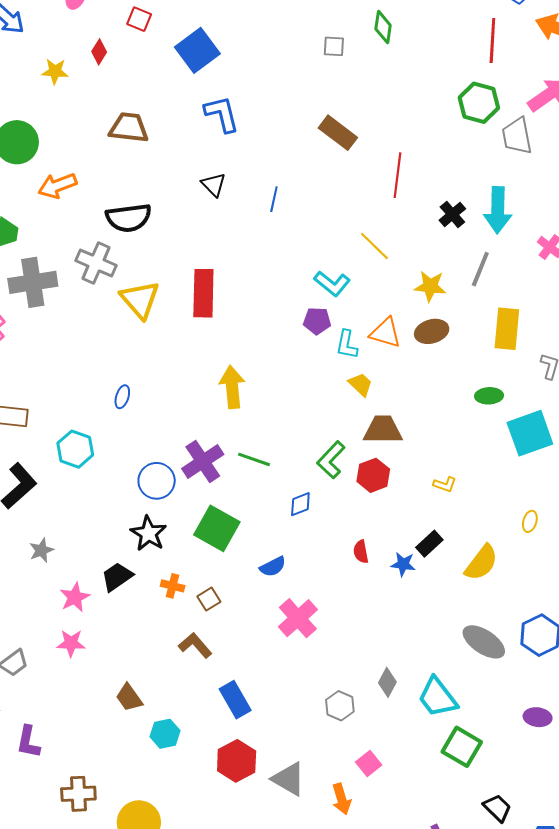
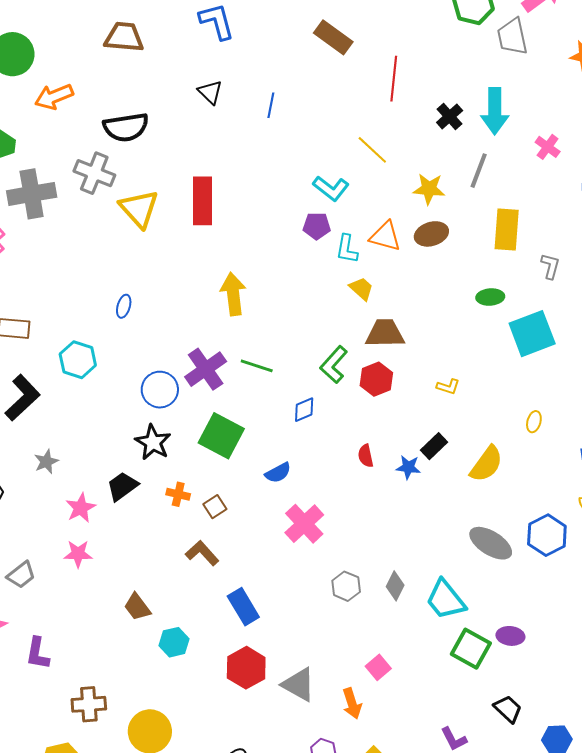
gray hexagon: (340, 706) -> (346, 586), moved
purple ellipse: (538, 717) -> (510, 636), moved

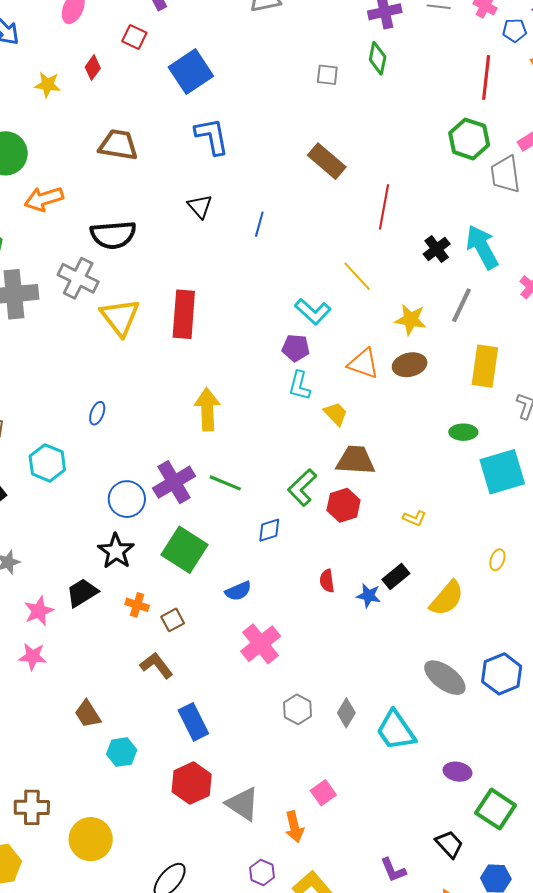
cyan arrow: (495, 111) -> (482, 247), turned 147
cyan L-shape: (347, 249) -> (300, 386), moved
green square: (471, 649) -> (496, 809), moved

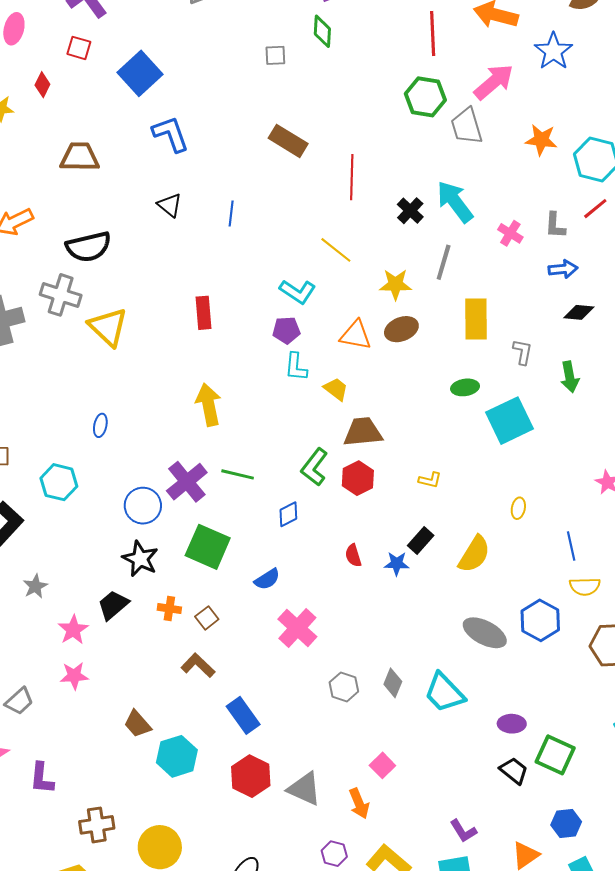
red rectangle: (184, 314) -> (204, 313), moved, size x0.7
cyan hexagon: (122, 752) -> (177, 756), size x1.4
black trapezoid: (449, 844) -> (514, 771), moved

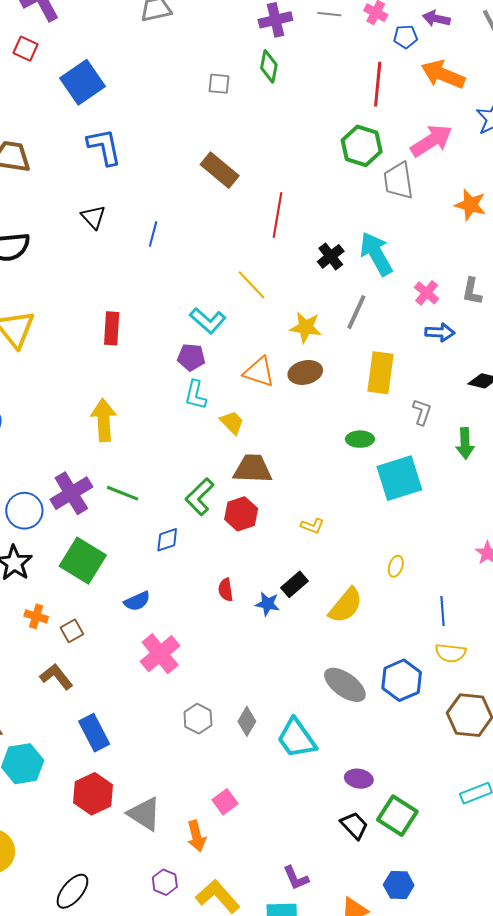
blue arrow: (563, 269) -> (440, 332), moved

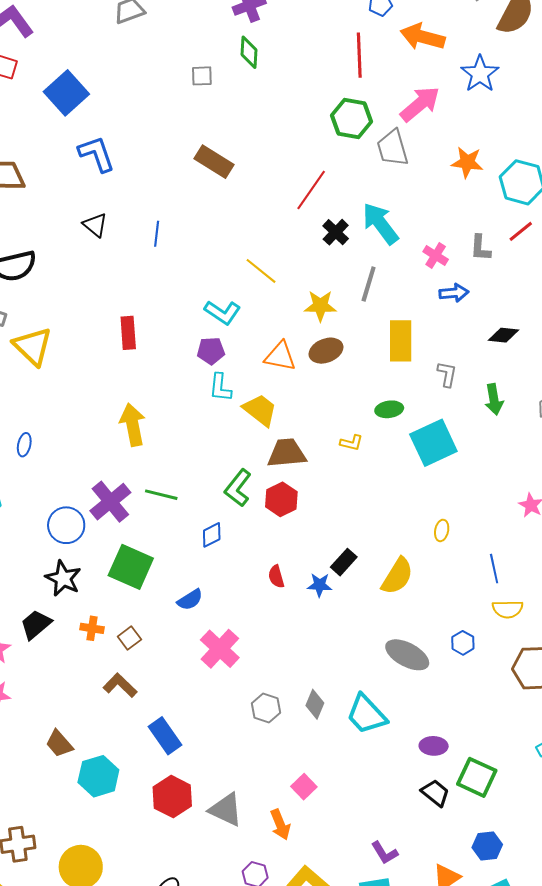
red line: (277, 215) -> (311, 190), moved, turned 33
yellow trapezoid: (232, 423) -> (260, 410), size x1.4
yellow L-shape: (312, 526) -> (351, 443), moved
blue hexagon: (402, 680) -> (463, 643), size x0.6

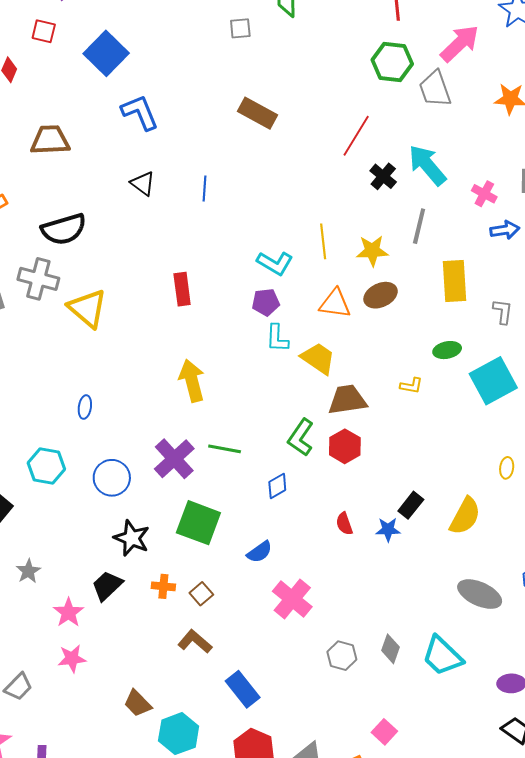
yellow line: (261, 271) -> (323, 241), moved, turned 48
blue circle: (66, 525) -> (112, 478), moved

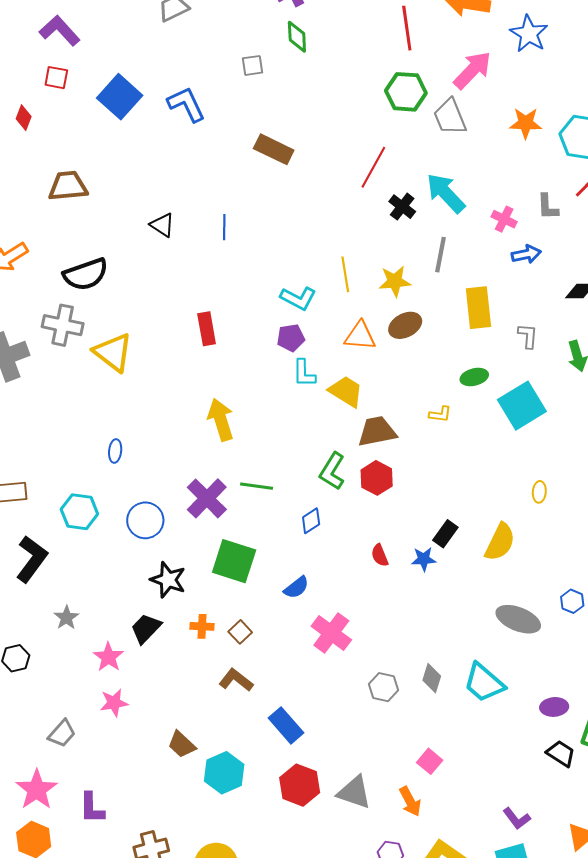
blue L-shape: (140, 112) -> (186, 104), moved

